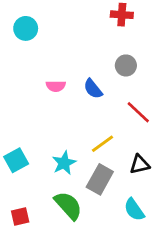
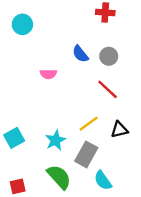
blue semicircle: (93, 89) -> (80, 54), moved
red line: (138, 112) -> (108, 89), moved
black triangle: (140, 164) -> (119, 130), moved
cyan semicircle: (134, 210) -> (103, 180), moved

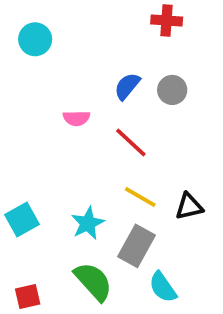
blue semicircle: (80, 54) -> (127, 86), turned 78
red line: (108, 89) -> (131, 143), moved
yellow line: (89, 124) -> (140, 197), turned 66

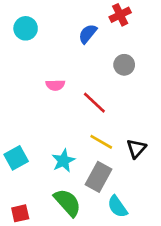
red cross: (167, 20) -> (120, 15), turned -30
blue semicircle: (127, 86) -> (88, 34), moved
black triangle: (189, 206) -> (136, 149), turned -35

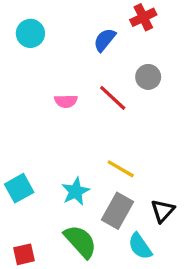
red line: (94, 103) -> (113, 98), moved
black triangle: (136, 149) -> (163, 211), moved

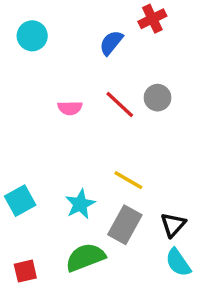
gray circle: (148, 77) -> (158, 98), moved
green semicircle: (80, 241) -> (85, 257), turned -69
cyan semicircle: (140, 246) -> (178, 262), moved

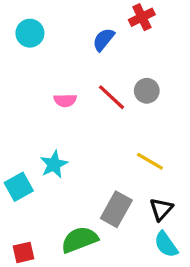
yellow line: (128, 180) -> (150, 161), moved
cyan star: (80, 204) -> (54, 164), moved

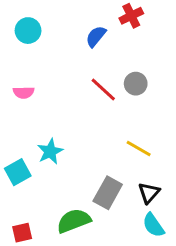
pink semicircle: (65, 100) -> (24, 92), moved

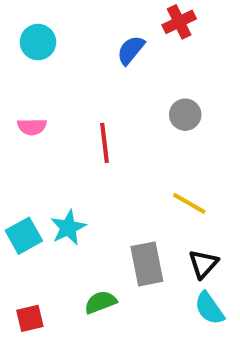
red line: (103, 90) -> (105, 143), moved, turned 40
cyan star: (50, 151) -> (68, 228), moved
gray rectangle: (108, 193) -> (147, 264), turned -40
green semicircle: (74, 221) -> (100, 302), size x0.7

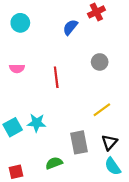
yellow line: (189, 203) -> (102, 110), turned -66
cyan star: (68, 228) -> (37, 123), turned 30

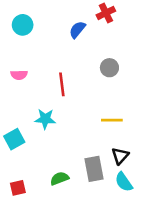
yellow line: (102, 110) -> (112, 120), turned 36
cyan star: (37, 123) -> (45, 119), moved
gray rectangle: (79, 142) -> (94, 169), moved

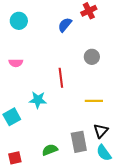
red line: (62, 84) -> (61, 78), moved

